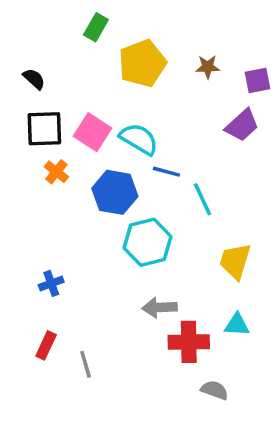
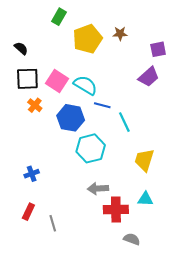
brown star: (208, 67) -> (120, 34), moved

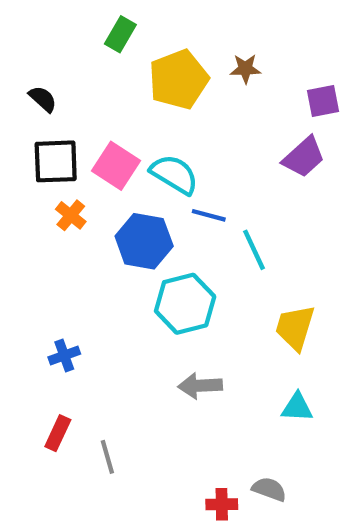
red cross: (116, 210) -> (222, 504), moved, size x0.6

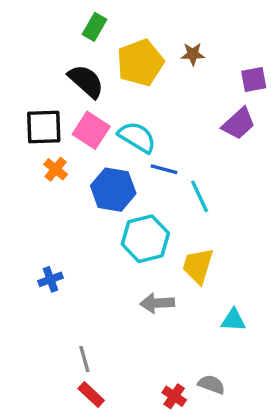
black semicircle: (43, 99) -> (86, 81), moved, size x1.6
yellow trapezoid: (295, 327) -> (198, 266), moved
red rectangle: (58, 433) -> (91, 395), moved, turned -72
red cross: (222, 504) -> (174, 396), turned 35

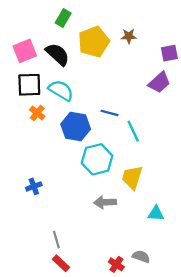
pink square: (91, 130) -> (25, 51), moved, turned 35
cyan semicircle: (137, 137) -> (61, 90), moved

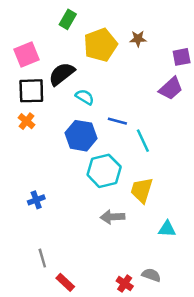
black semicircle: (58, 54) -> (62, 74), moved, turned -80
cyan semicircle: (61, 90) -> (85, 97), moved, size x0.7
orange cross: (37, 113) -> (27, 121), moved
gray line: (56, 240) -> (42, 258), moved

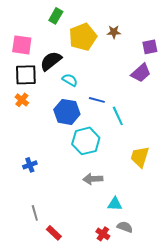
pink square: (27, 55) -> (22, 45), turned 30
yellow trapezoid: (142, 190) -> (140, 157), moved
cyan triangle: (167, 229) -> (115, 204), moved

